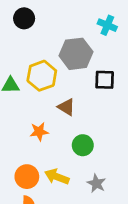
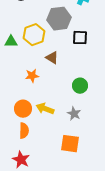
green circle: (83, 145) -> (80, 86), moved

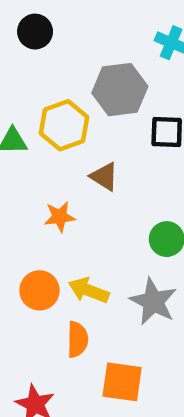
gray star: (74, 114) -> (153, 302), size x1.5
orange semicircle: (24, 131) -> (77, 339), moved
orange square: (70, 144) -> (122, 382), moved

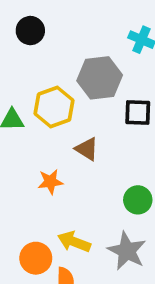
orange circle: (39, 290) -> (36, 258), moved

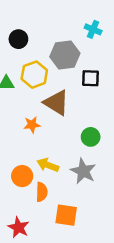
black circle: (30, 31) -> (18, 39), moved
brown triangle: (87, 149) -> (56, 103), size x1.6

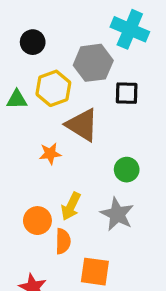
cyan cross: (93, 29) -> (130, 29), size x1.6
yellow arrow: (48, 165) -> (71, 206), turned -85

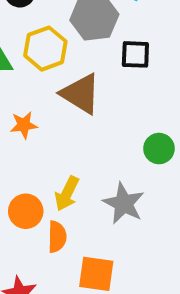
orange star: (50, 154) -> (24, 125), moved
green circle: (127, 170) -> (159, 149), moved

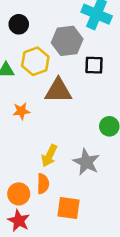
brown triangle: (81, 94) -> (58, 91), turned -32
orange circle: (26, 211) -> (19, 194), moved

